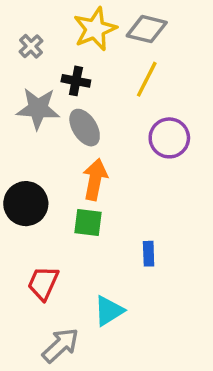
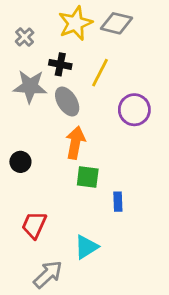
yellow line: (147, 79) -> (100, 73), moved
black circle: (26, 204) -> (20, 162), size x0.6
green square: (88, 223) -> (88, 177), moved

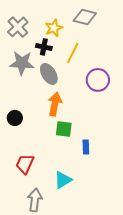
yellow star: (75, 23) -> (54, 28), moved, size x0.7
gray cross: (25, 37) -> (18, 27), size x1.5
gray arrow: (48, 274) -> (35, 200), turned -40

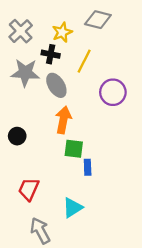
blue rectangle: (86, 147) -> (88, 167), moved
gray arrow: (35, 200) -> (40, 231), turned -35

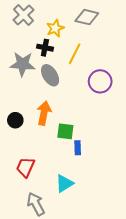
gray cross: (21, 31) -> (23, 15), moved
orange arrow: (63, 120) -> (44, 113), moved

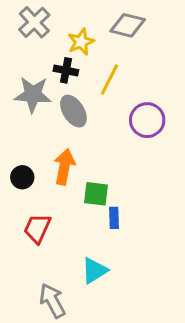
red trapezoid: (26, 167) -> (37, 228), moved

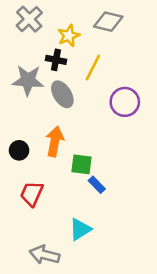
blue rectangle: (114, 218) -> (97, 185), turned -42
gray arrow: (52, 301) -> (45, 255), turned -48

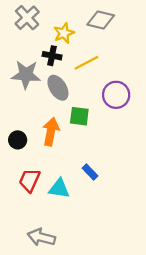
yellow line: (93, 68) -> (86, 63), turned 35
green square: (81, 164) -> (79, 116), moved
cyan triangle: (80, 229) -> (59, 189), moved, turned 40

